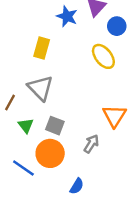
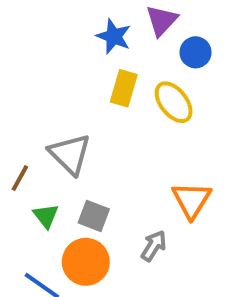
yellow rectangle: (42, 48) -> (124, 88), moved

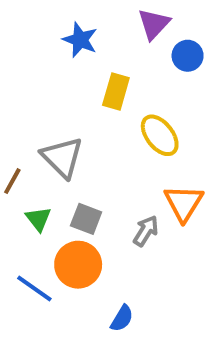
blue star: (114, 36) -> (80, 40), moved
yellow ellipse: (174, 102) -> (160, 135), moved
gray arrow: (154, 246) -> (146, 231), moved

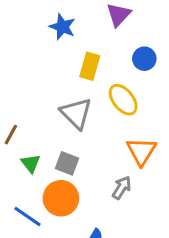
blue circle: (188, 56) -> (144, 59), moved
gray triangle: (62, 157) -> (76, 113), moved
gray arrow: (146, 231) -> (122, 188), moved

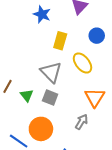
green triangle: (31, 163) -> (27, 95), moved
gray square: (67, 163) -> (50, 97), moved

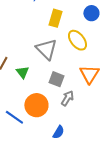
gray square: (50, 97) -> (56, 79), moved
gray arrow: (81, 122) -> (67, 98), moved

